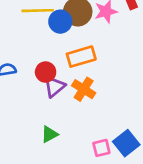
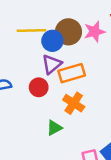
purple triangle: (54, 87) -> (52, 64), moved
green triangle: (49, 134) -> (54, 128), moved

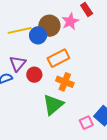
purple triangle: (52, 64) -> (18, 64), moved
green triangle: (54, 128) -> (53, 105), size x1.6

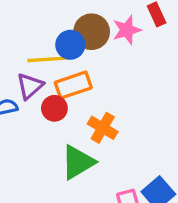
yellow line: (20, 30) -> (47, 59), moved
orange rectangle: (58, 58) -> (73, 85), moved

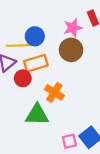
brown circle: (92, 32) -> (71, 50), moved
green triangle: (78, 162) -> (37, 115), turned 30

